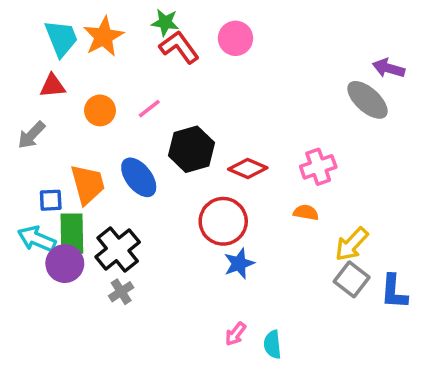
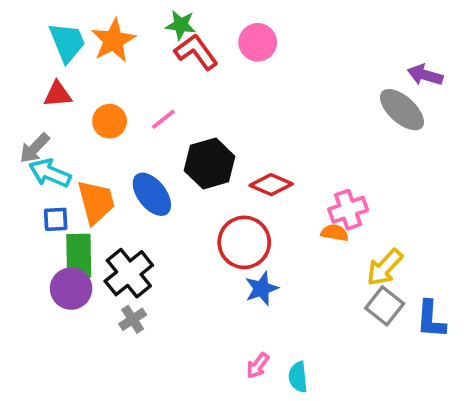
pink cross: (318, 167) -> (348, 210), moved
cyan arrow: (37, 239) -> (50, 173), moved

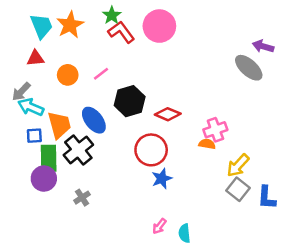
green star: (181, 25) -> (112, 15), turned 30
pink circle: (258, 42) -> (159, 26), size x1.4
black cross: (129, 273) -> (78, 150), moved

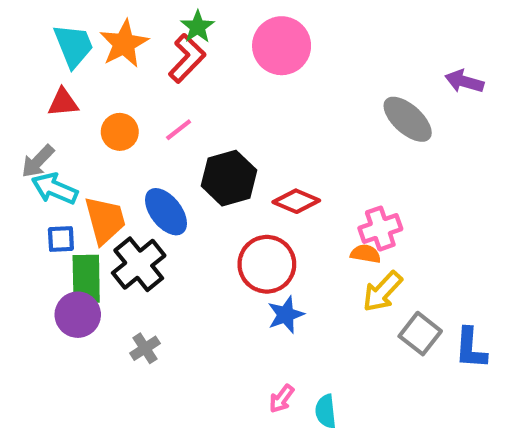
red L-shape: (121, 32) -> (187, 58), moved, turned 80
gray ellipse: (249, 68) -> (408, 119), moved
yellow arrow: (238, 165) -> (382, 292), moved

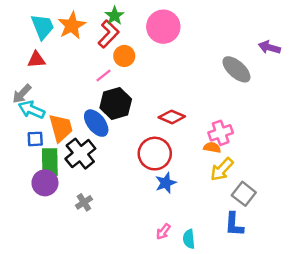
orange circle: (120, 132) -> (124, 56), moved
black hexagon: (229, 178) -> (116, 104), moved
blue L-shape: (471, 348) -> (234, 224), moved

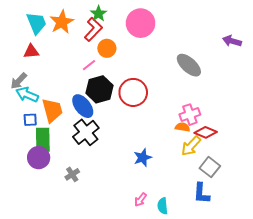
gray ellipse: (236, 69) -> (189, 65), moved
red diamond: (172, 117) -> (206, 132), moved
black cross: (80, 154) -> (86, 132), moved
red circle: (155, 154) -> (133, 92), moved

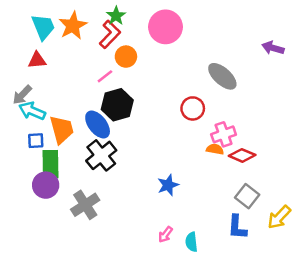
red circle: (133, 92) -> (193, 108), moved, size x0.7
yellow arrow: (191, 146) -> (279, 217), moved
gray cross: (72, 174) -> (85, 205), size x1.6

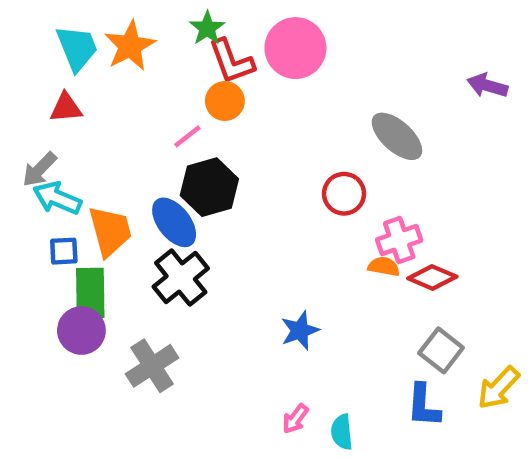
red L-shape: (110, 34) -> (231, 61), moved, turned 116

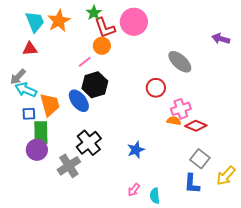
black cross: (181, 278) -> (89, 143), moved

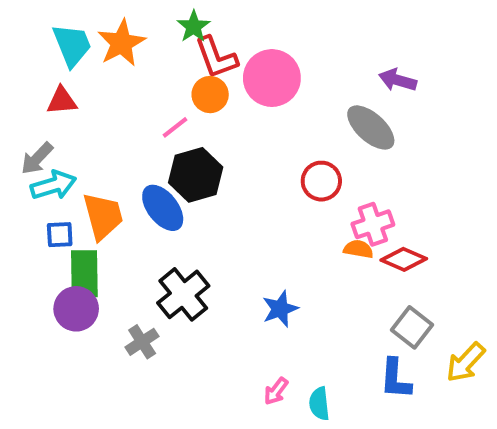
pink circle: (134, 22) -> (272, 78), moved
purple arrow: (221, 39) -> (398, 80), moved
cyan arrow: (26, 90) -> (53, 185), turned 140
gray cross: (69, 166) -> (142, 342), size x0.7

